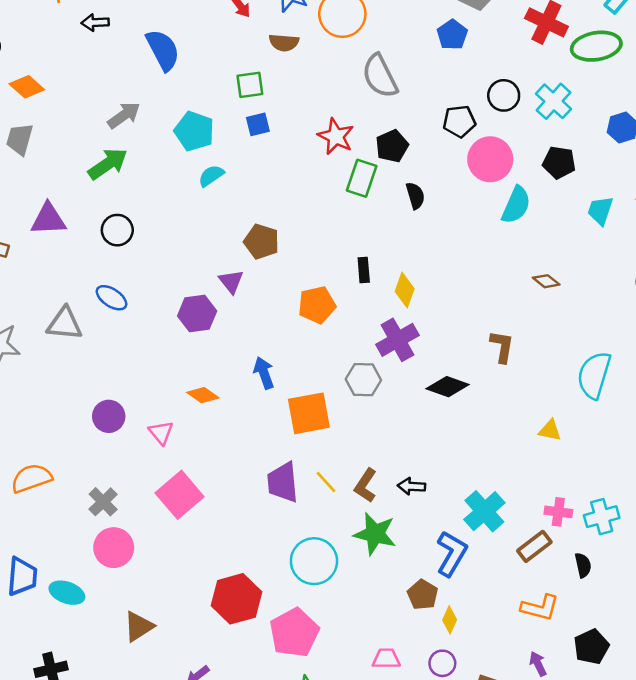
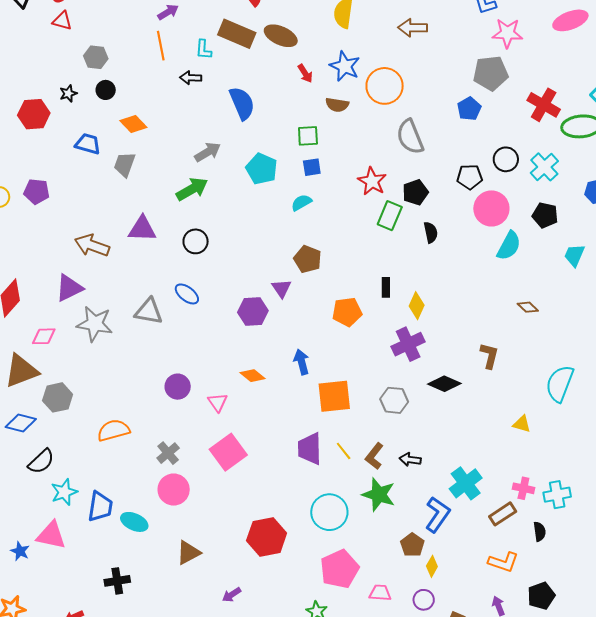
cyan semicircle: (211, 176) -> (301, 203), moved
gray hexagon: (363, 380) -> (394, 400), moved
pink pentagon: (294, 633) -> (340, 569), moved

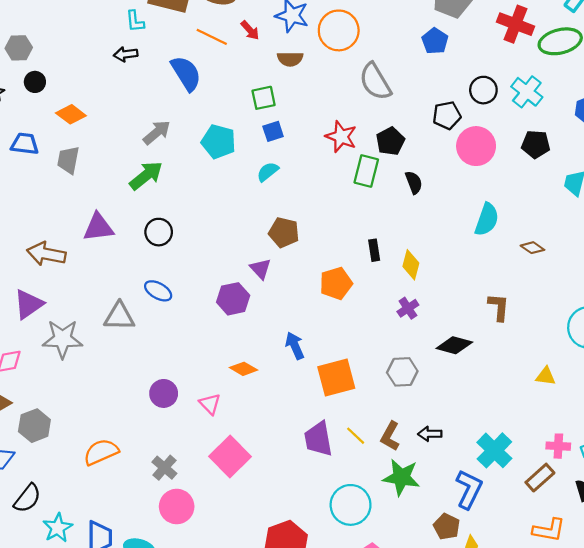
orange line: (161, 46) -> (212, 37), moved, turned -44
cyan semicircle: (509, 246) -> (487, 219), moved
purple cross: (408, 344) -> (408, 308), size x0.6

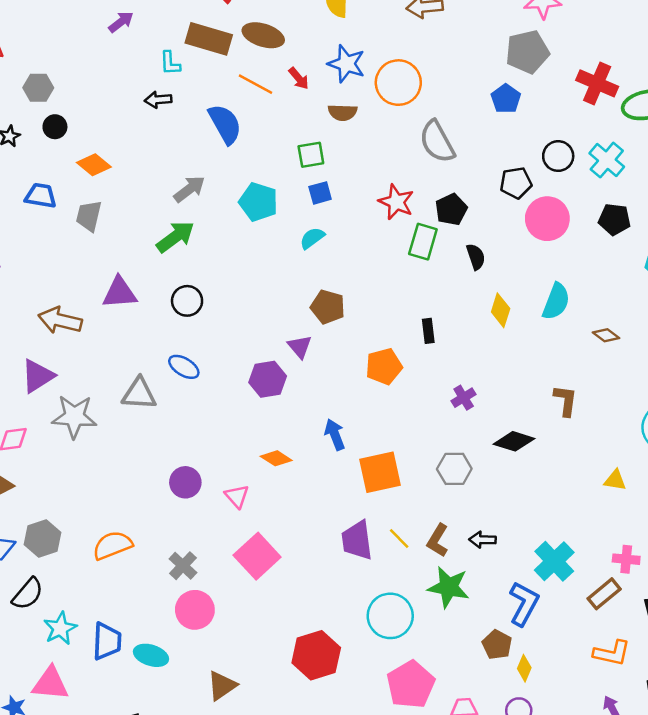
yellow diamond: (411, 265) -> (501, 310), moved
gray hexagon: (34, 426) -> (43, 539), moved

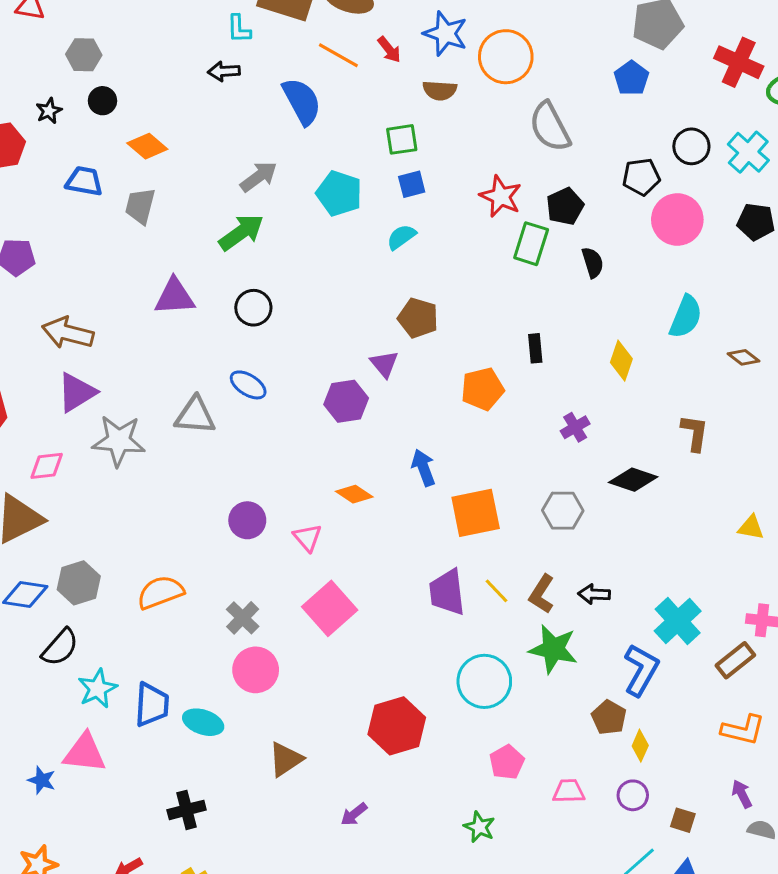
yellow diamond: (501, 310) -> (621, 361), moved
brown arrow: (60, 320) -> (68, 333), moved
pink pentagon: (411, 685) -> (507, 762), size x0.6

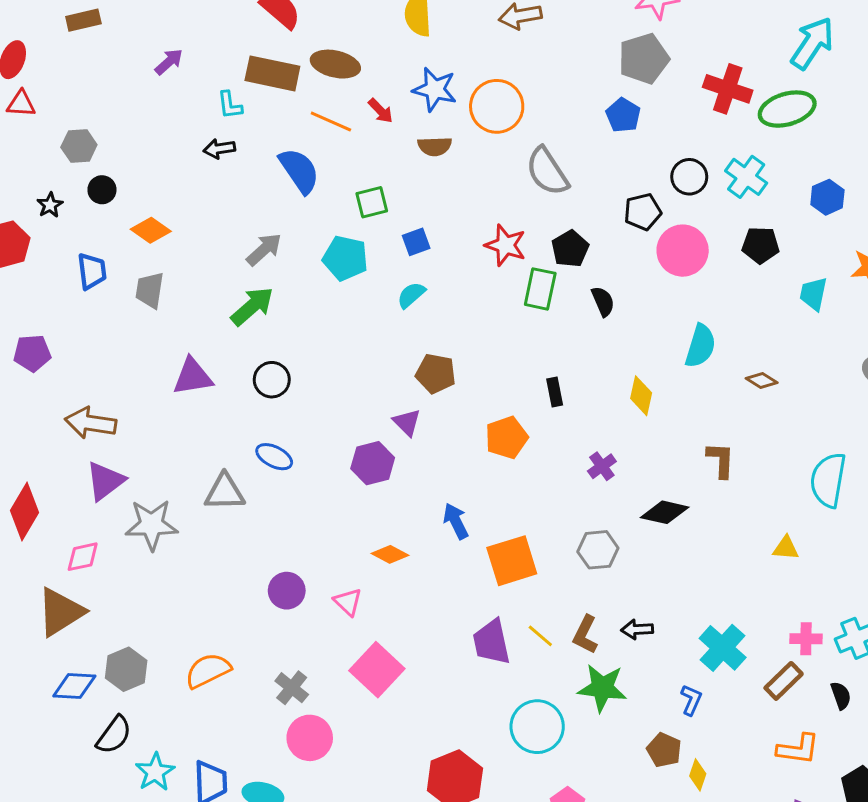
green square: (402, 139) -> (372, 202), moved
blue trapezoid: (84, 181) -> (92, 271), turned 78
blue L-shape: (641, 670) -> (691, 700), size x0.6

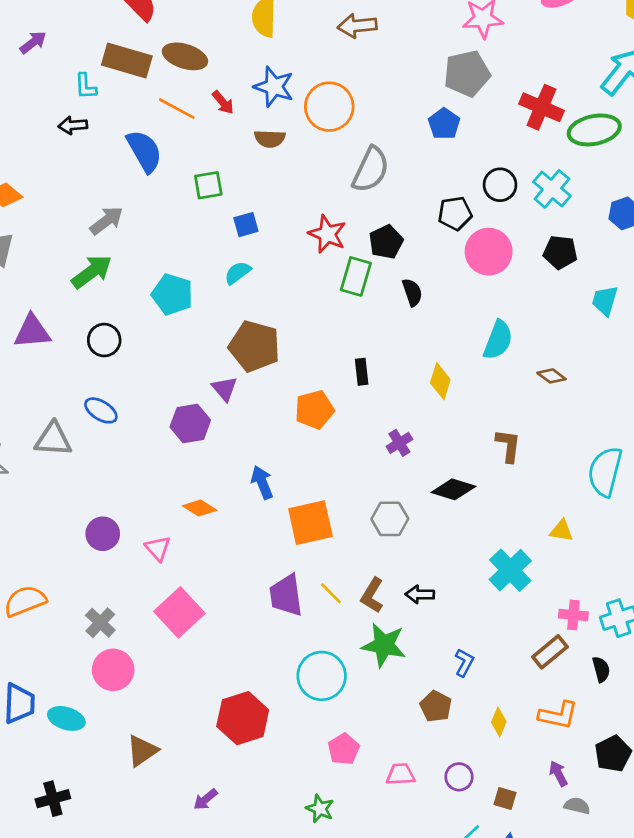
gray semicircle: (547, 171) -> (371, 170), turned -126
cyan pentagon: (345, 258) -> (172, 294), moved
brown pentagon: (436, 374) -> (254, 346), size x1.4
cyan cross: (723, 648) -> (510, 570), moved
yellow diamond: (698, 775) -> (499, 722), moved

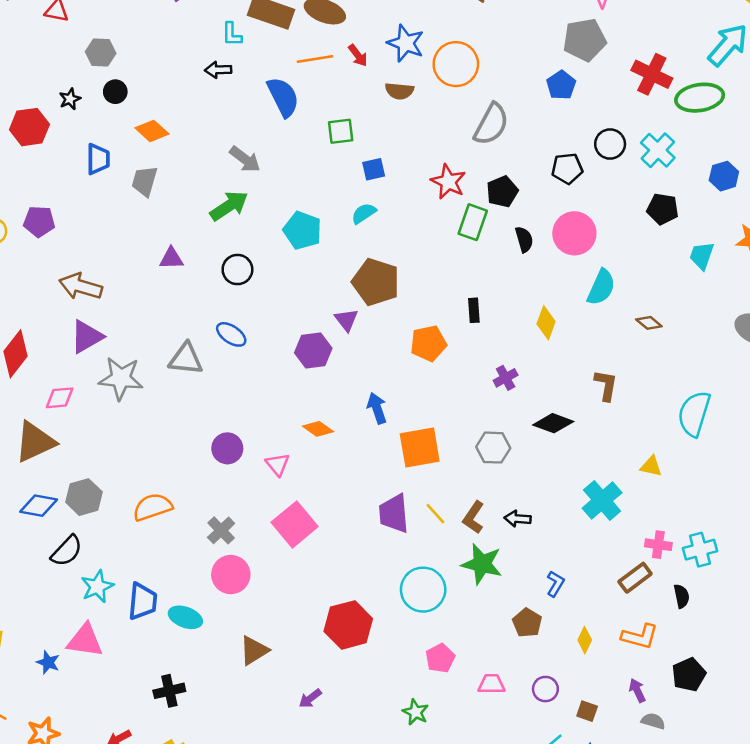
orange line: (177, 109) -> (315, 59), turned -40
gray arrow: (107, 221) -> (245, 159), turned 72
pink circle: (489, 252) -> (574, 233), moved
purple triangle: (32, 331) -> (171, 258), size x0.7

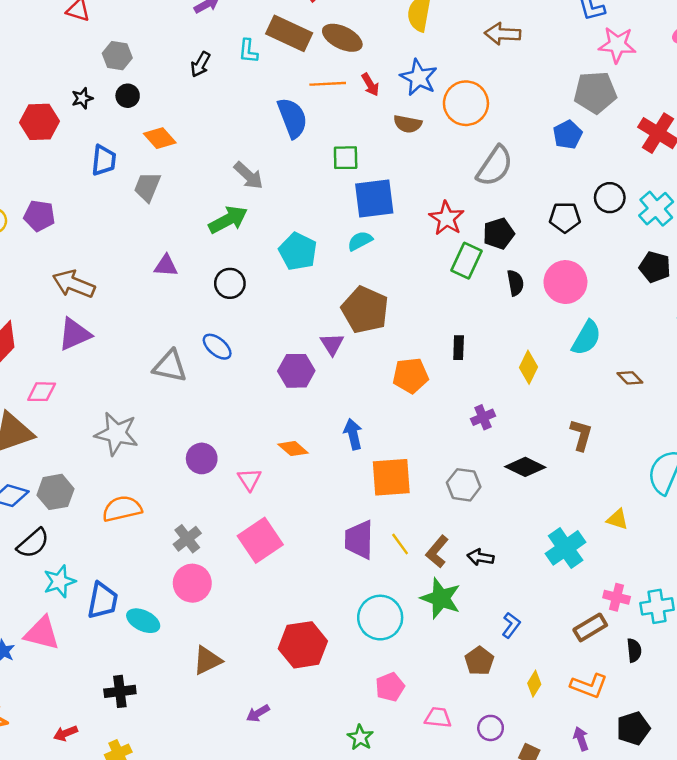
black arrow: (218, 70) -> (200, 64), moved, turned -65
blue square: (374, 169) -> (374, 198), size x1.8
gray star: (121, 378) -> (116, 434), moved

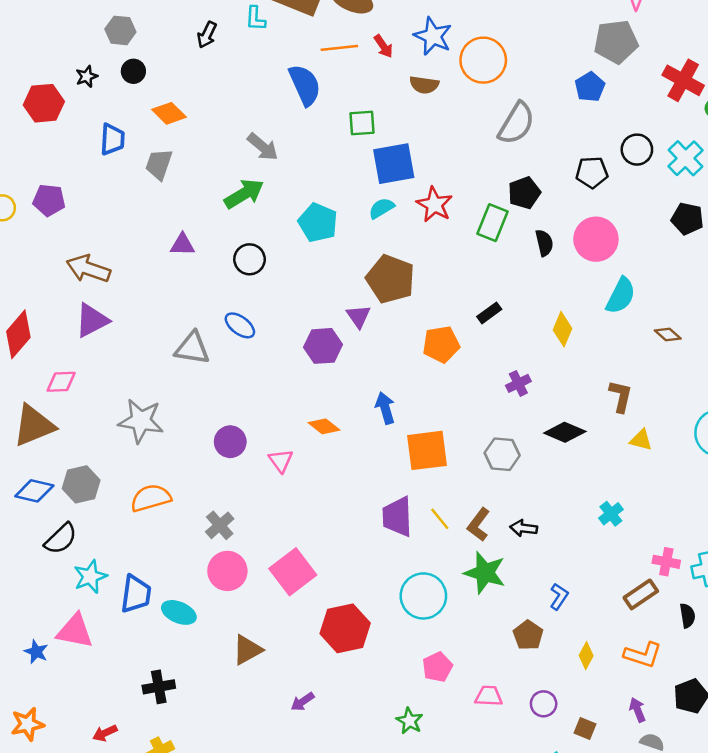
red star: (447, 218) -> (434, 205), moved
black rectangle: (459, 348) -> (489, 313), turned 55
yellow triangle: (617, 519) -> (641, 440), moved
pink square: (260, 540) -> (293, 572), moved
cyan cross: (566, 548) -> (611, 514), size x0.6

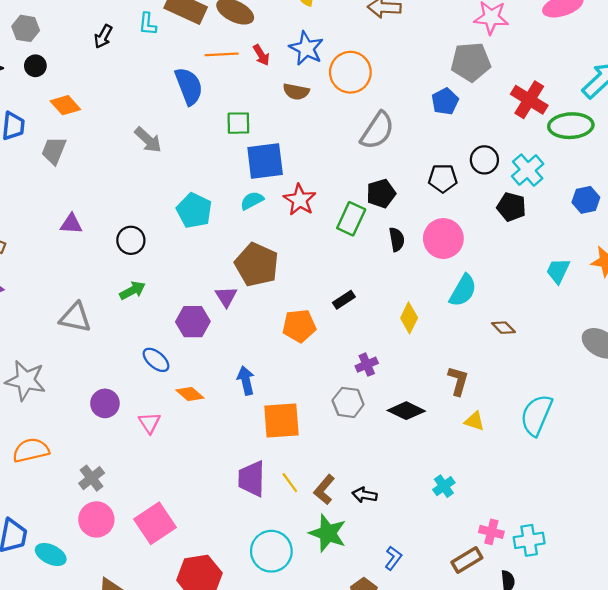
green arrow: (244, 194) -> (133, 290), moved, size x0.7
black pentagon: (687, 219) -> (511, 207), moved
blue ellipse: (240, 325) -> (156, 360), moved
gray hexagon: (502, 454) -> (348, 402), moved

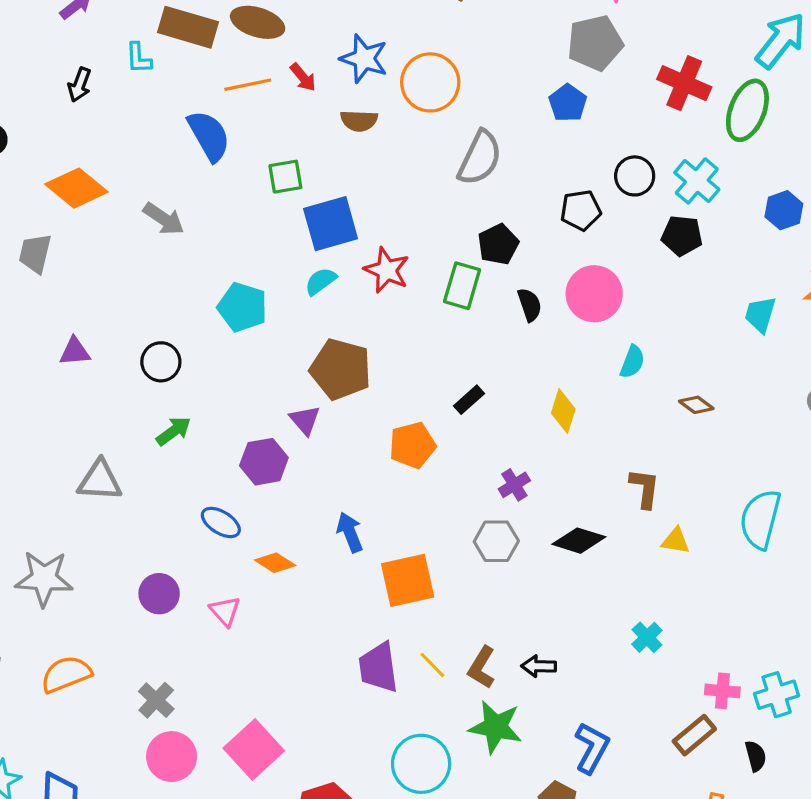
orange diamond: (65, 105) -> (76, 188), moved, size x1.4
green ellipse: (571, 126) -> (747, 110), turned -57
cyan semicircle: (463, 291) -> (632, 362), size x0.7
blue L-shape: (393, 558) -> (592, 748), size x1.5

